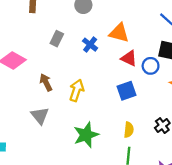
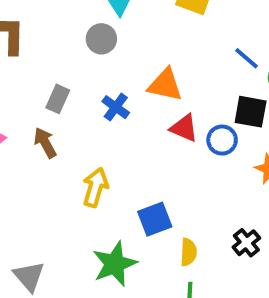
brown arrow: (46, 82) -> (45, 143), moved
blue square: (126, 91) -> (155, 219), moved
gray triangle: (40, 116) -> (29, 276), moved

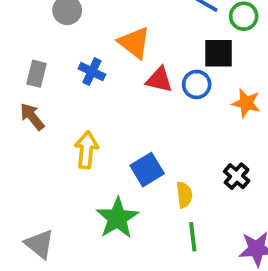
orange triangle: (165, 85) -> (134, 43), turned 36

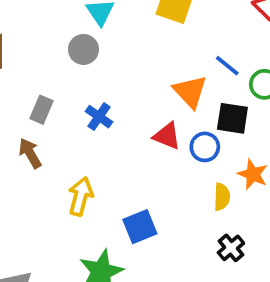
orange triangle: (134, 43) -> (190, 91), moved
yellow semicircle: (184, 195) -> (222, 197), moved

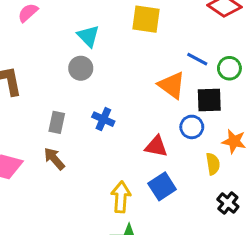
red triangle: (167, 136) -> (156, 146), moved
yellow arrow: (81, 196) -> (121, 197), moved
blue square: (140, 227) -> (162, 186), moved

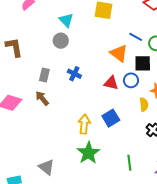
red triangle: (156, 146) -> (111, 83), moved

